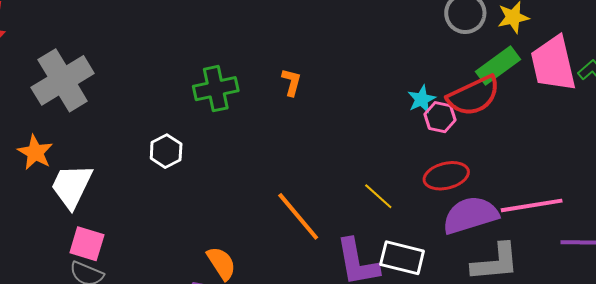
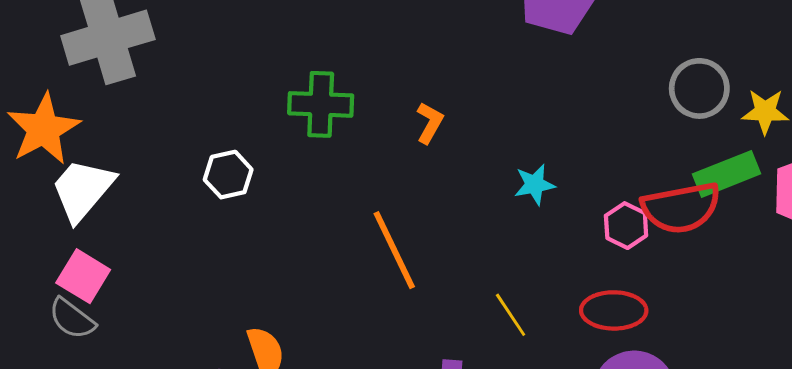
cyan star: (422, 99) -> (535, 185), moved
orange star: (35, 152) -> (43, 129), size x1.4
orange line: (298, 216) -> (394, 250), moved

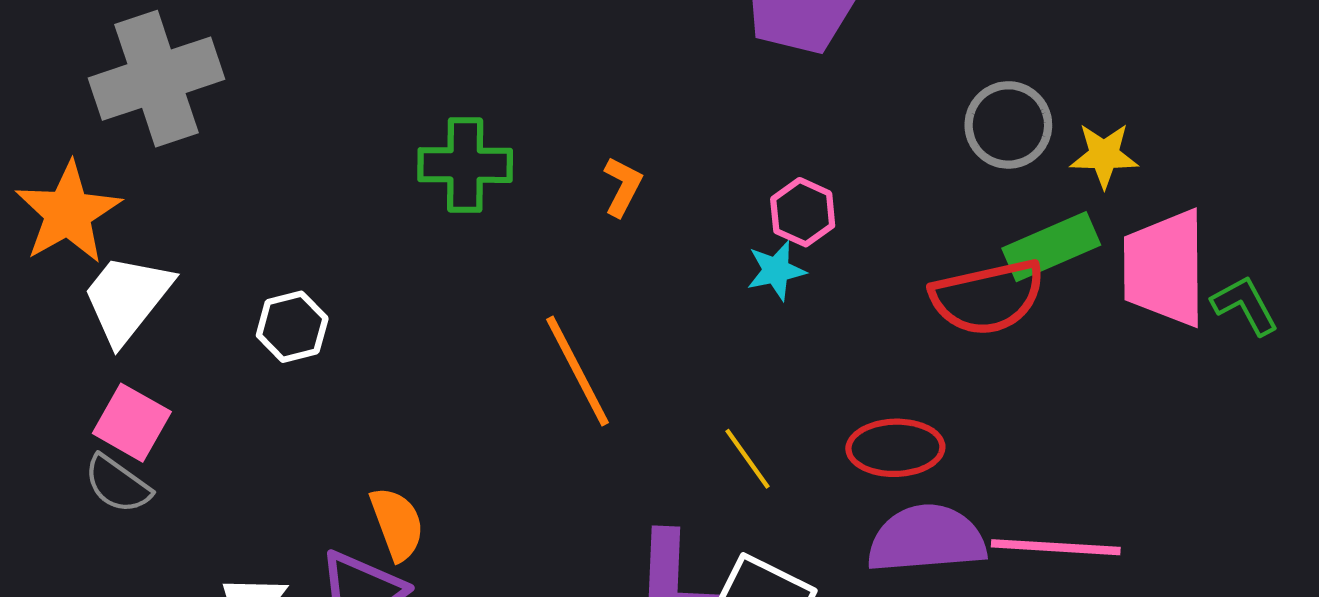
white hexagon: (228, 175) -> (292, 327), moved
pink hexagon: (626, 226) -> (803, 212), moved

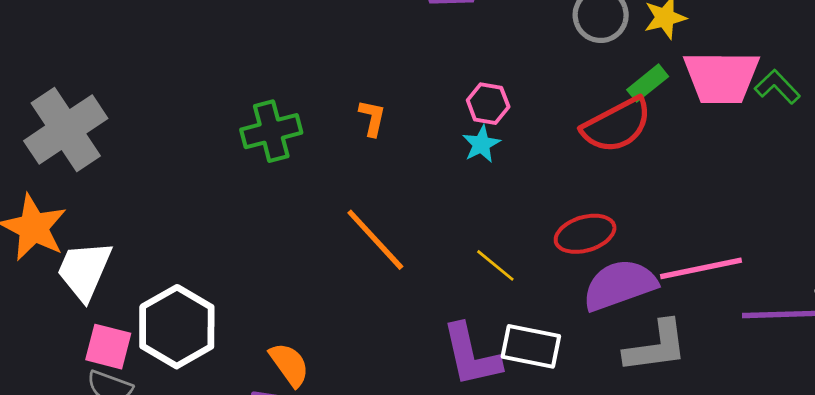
green rectangle: (1051, 247) -> (648, 83), size x0.7
pink trapezoid: (1165, 268) -> (721, 77), turned -74
white hexagon: (292, 327) -> (177, 327), moved, size x1.8

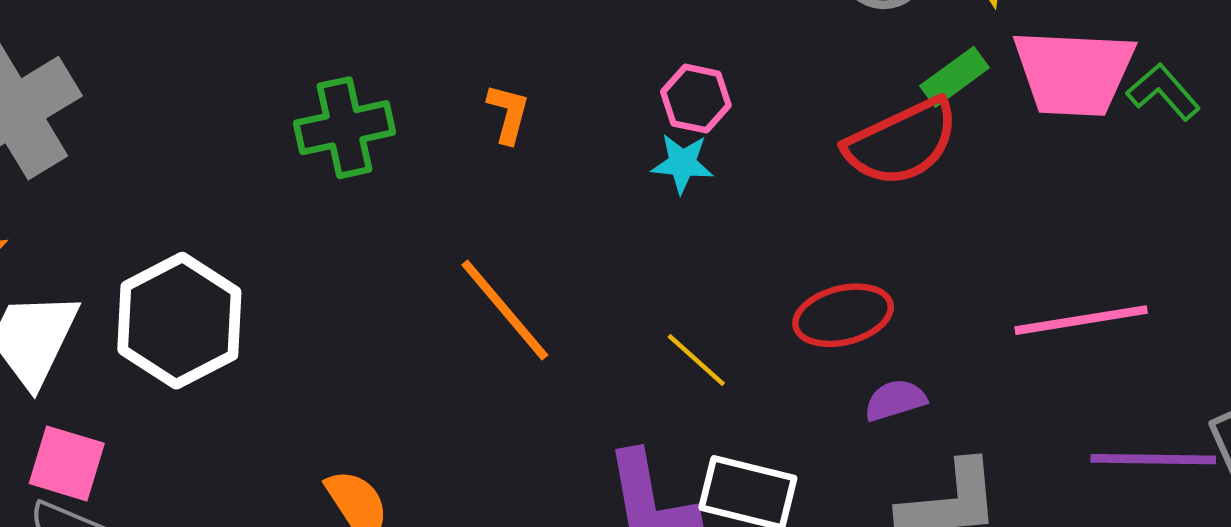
cyan star: (481, 144) -> (682, 163), turned 30
pink line: (701, 268) -> (1081, 320), moved
purple semicircle: (620, 285) -> (895, 400), size x0.5
white hexagon: (177, 327) -> (179, 321), moved

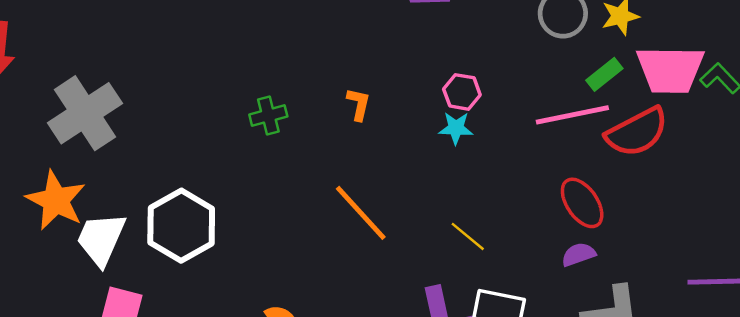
green cross: (344, 128) -> (268, 116), size x0.7
red semicircle: (902, 142) -> (637, 132), moved
red ellipse: (843, 315) -> (582, 203), moved, turned 72
pink line: (1081, 320) -> (572, 115), moved

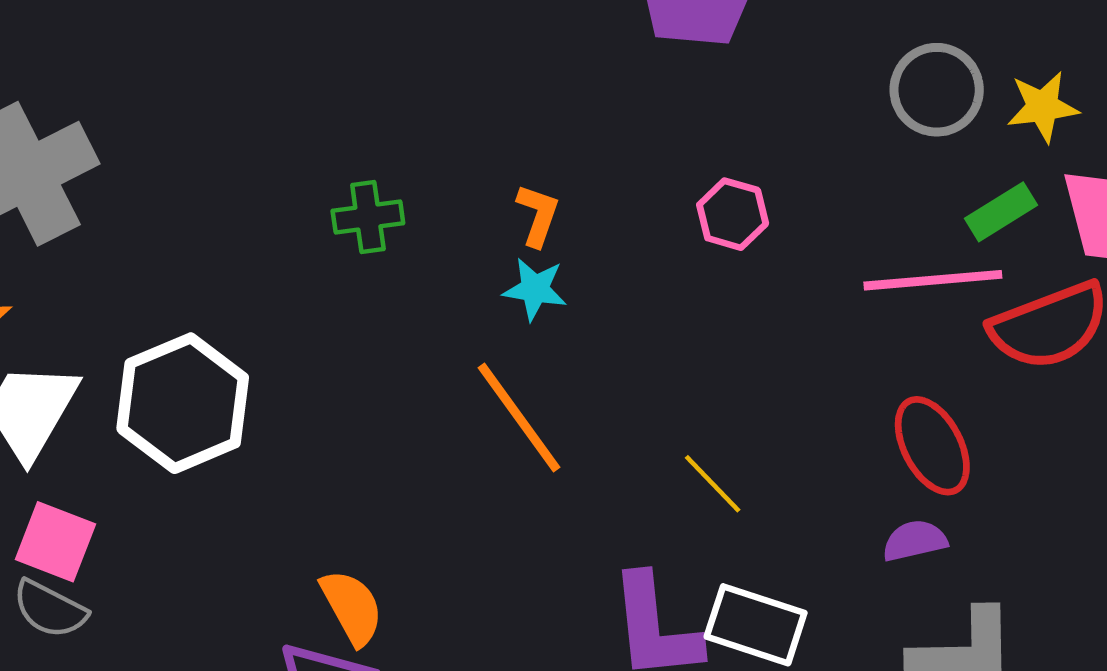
cyan star: (456, 128) -> (535, 289), moved

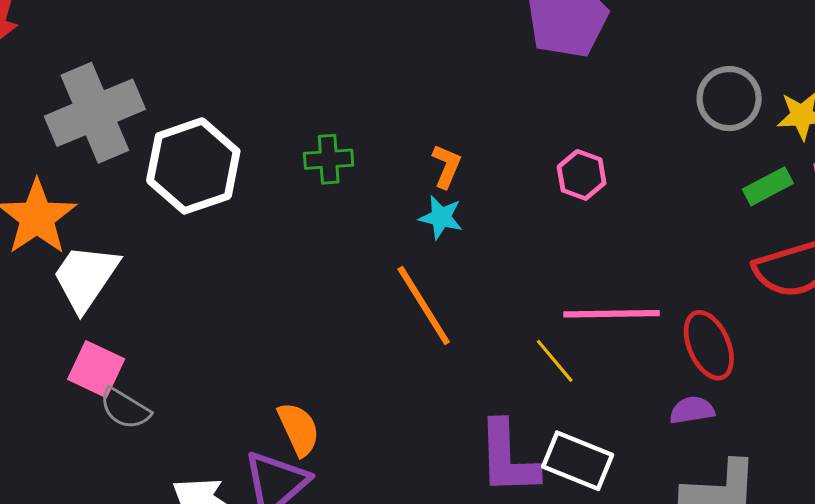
pink line: (933, 280) -> (612, 314), moved
white hexagon: (183, 403) -> (193, 166), moved
gray semicircle: (50, 609) -> (125, 409), moved

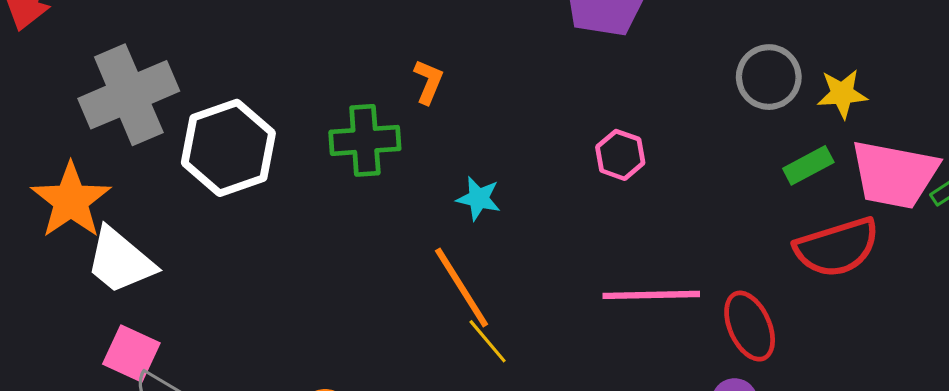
green cross: (329, 159) -> (365, 140), size x1.4
orange L-shape: (447, 166) -> (428, 82), moved
white trapezoid: (85, 277) -> (120, 261), turned -84
yellow line: (555, 361) -> (488, 341), moved

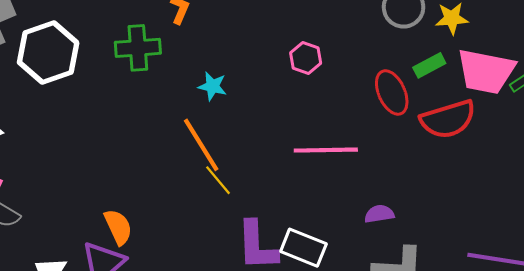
red ellipse: (750, 326) -> (392, 92), moved

